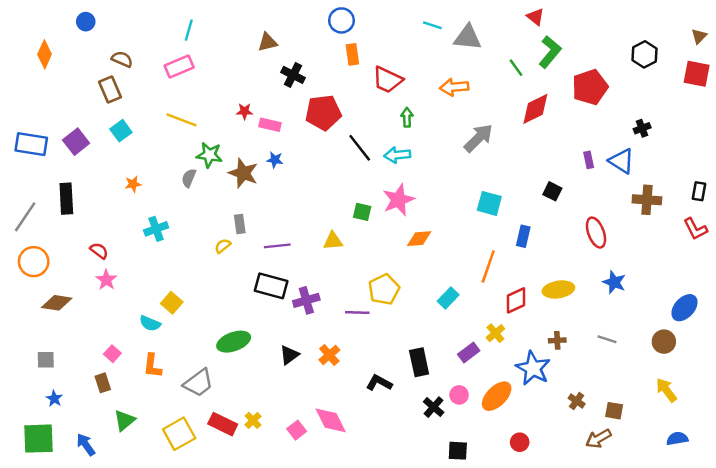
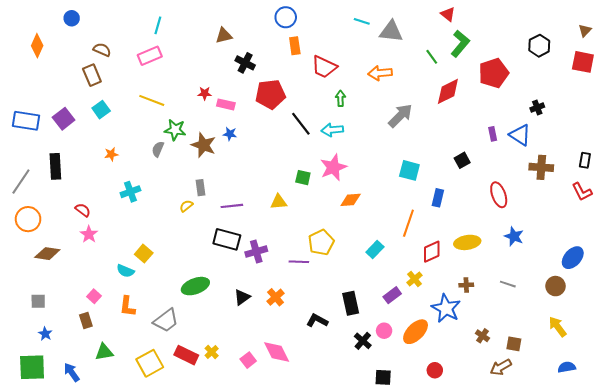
black square: (552, 191) -> (462, 160), turned 35
green triangle: (125, 420) -> (104, 352), turned 30

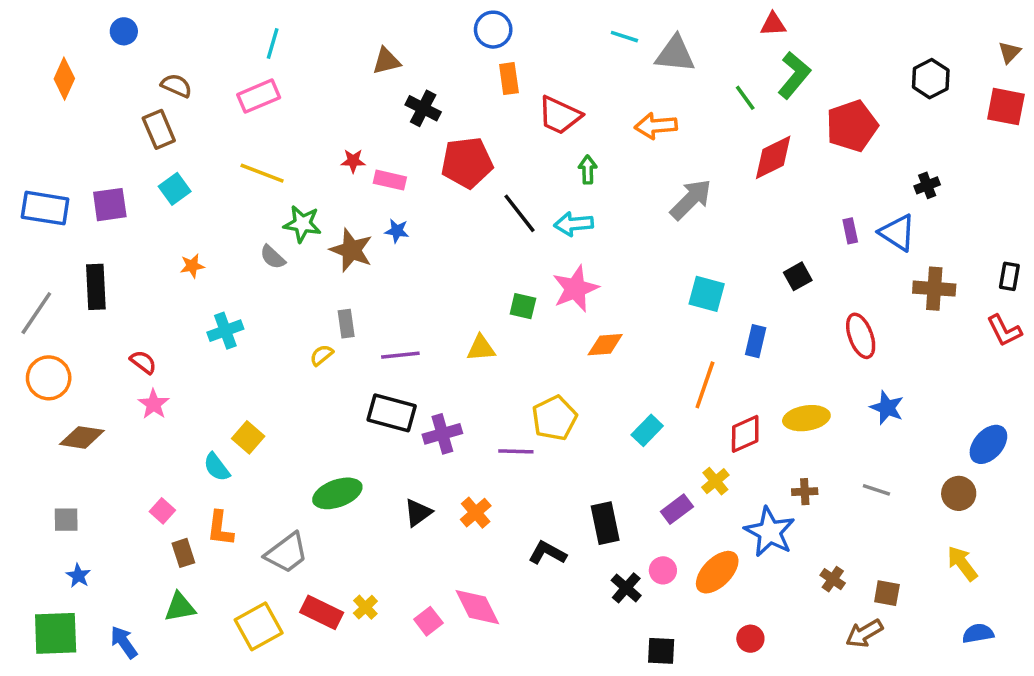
red triangle: (448, 14) -> (773, 24), turned -42
purple square: (64, 119) -> (110, 205), turned 30
gray semicircle: (158, 149) -> (273, 257), turned -70
cyan semicircle: (125, 271) -> (217, 467), turned 30
brown rectangle: (86, 321) -> (183, 553), moved

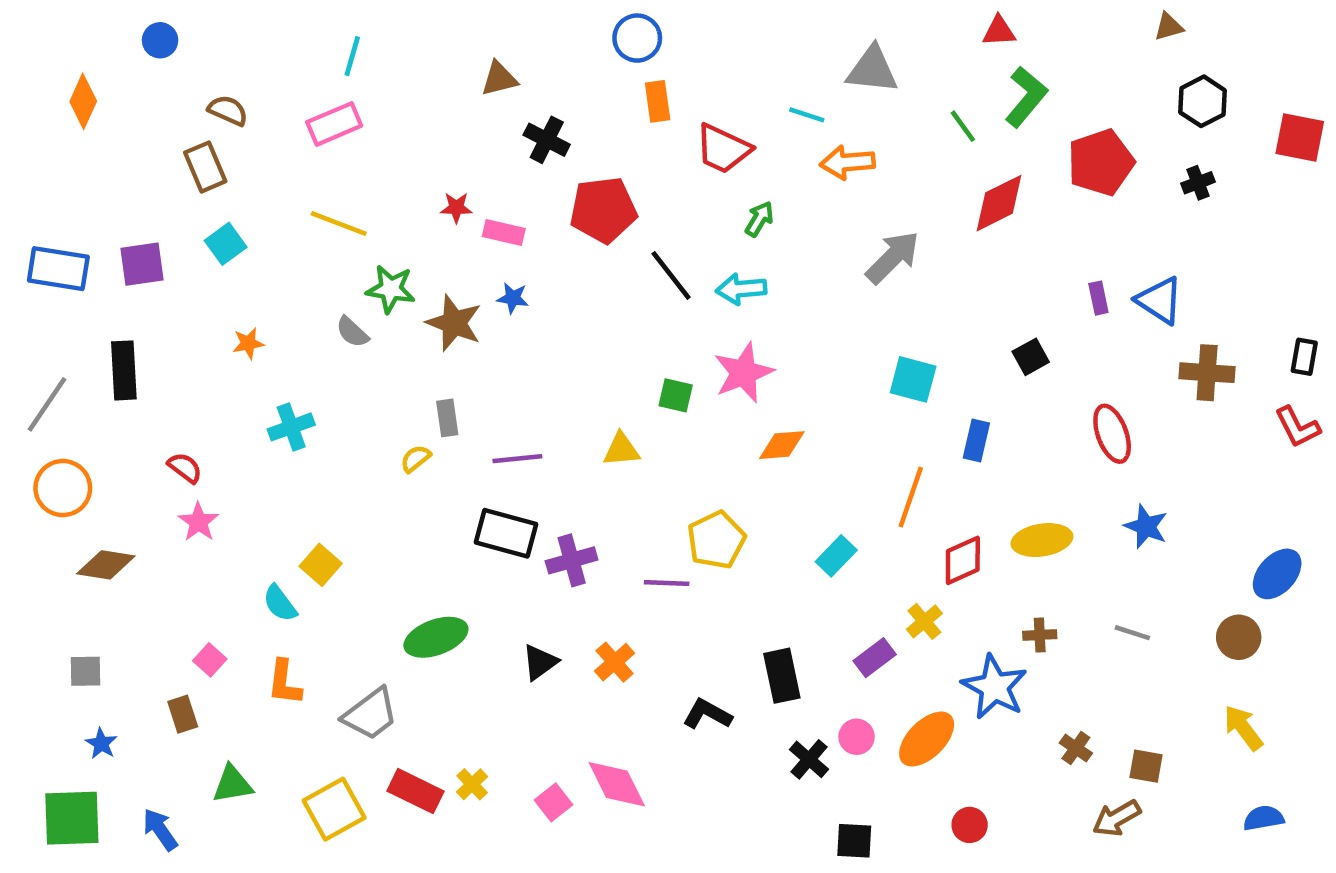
cyan line: (624, 37) -> (807, 115), moved
brown triangle: (1009, 52) -> (1169, 27), moved, turned 30
green arrow: (588, 170) -> (759, 219), turned 32
black cross: (927, 185) -> (1198, 183), moved
brown rectangle: (183, 553) -> (183, 714), moved

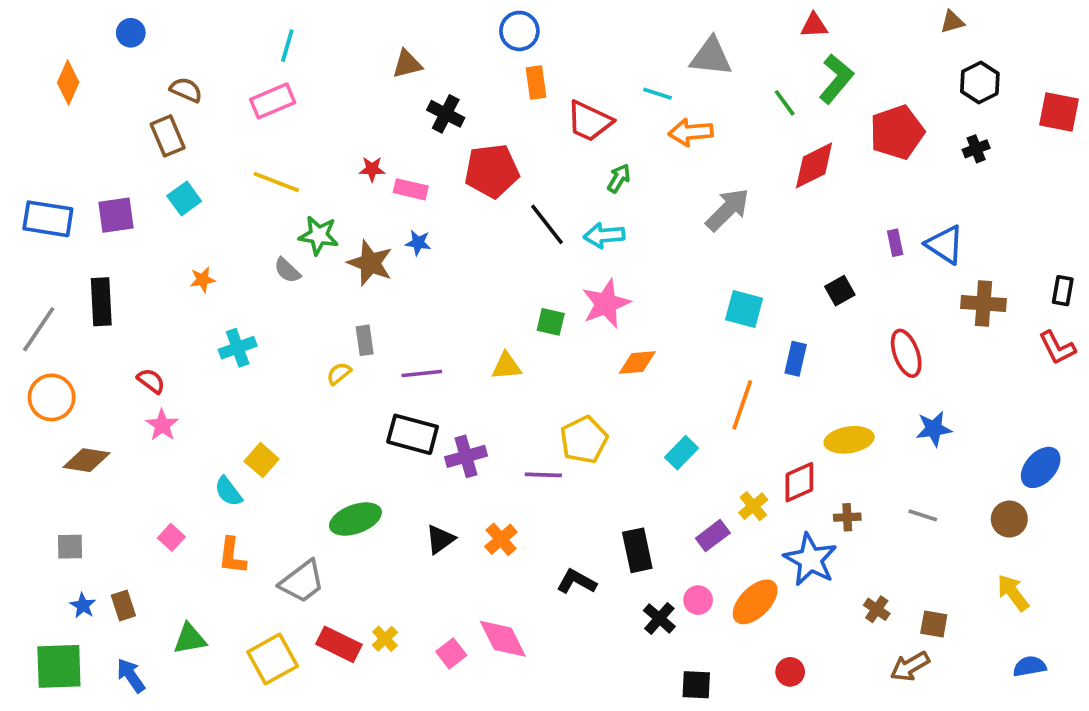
blue star: (1146, 526) -> (934, 429), turned -30
red diamond: (963, 560) -> (799, 482), moved
brown rectangle: (183, 714) -> (123, 606), moved

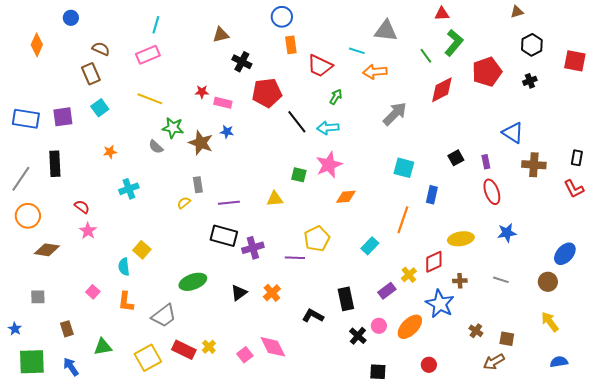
purple rectangle: (895, 243) -> (486, 162), moved
cyan semicircle: (228, 491) -> (124, 267), turned 30
blue star: (83, 606) -> (15, 329), moved

